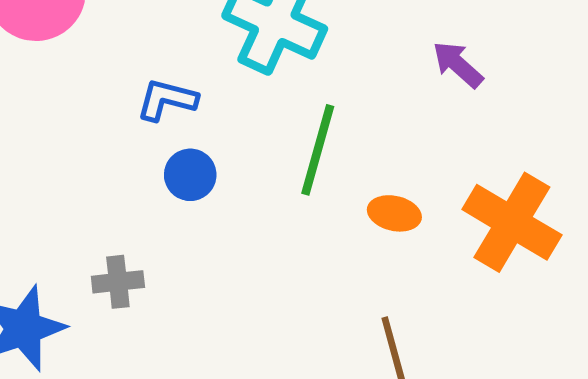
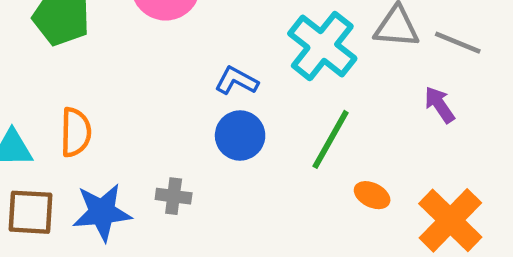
blue circle: (190, 175) -> (240, 135), size x1.4

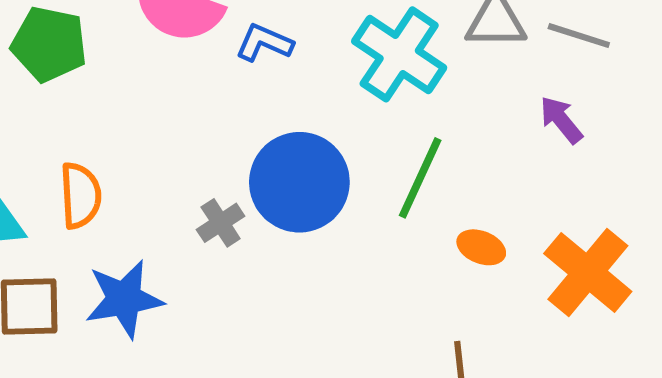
blue L-shape: (236, 81) -> (264, 43), moved
blue circle: (240, 135) -> (299, 182), size x1.5
gray cross: (174, 196) -> (221, 223), moved, turned -36

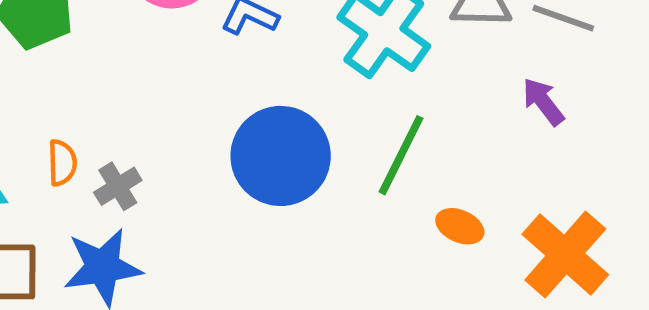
orange semicircle: (80, 196) -> (62, 163), size x0.7
gray cross: (221, 223) -> (118, 186), moved

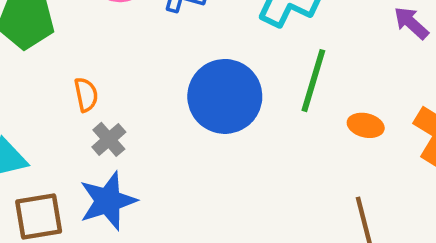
orange semicircle: (62, 163) -> (86, 95), moved

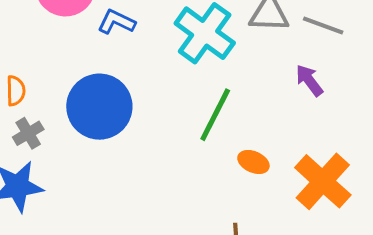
blue circle: (225, 96) -> (99, 107), moved

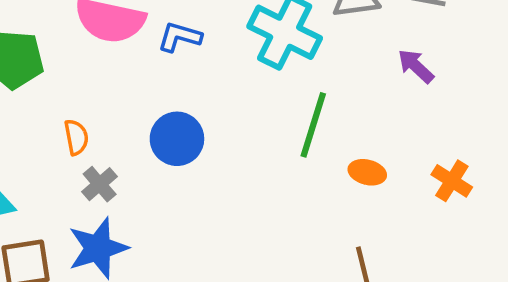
blue circle: (99, 107) -> (177, 139), size x0.7
orange cross: (323, 181) -> (452, 181), size x0.6

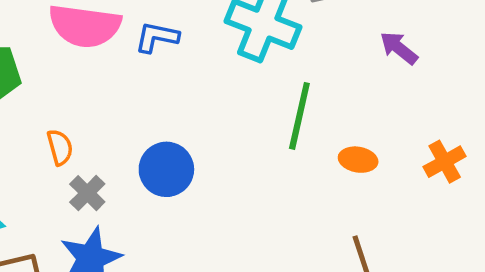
blue circle: (177, 139) -> (166, 169), moved
orange cross: (452, 181) -> (445, 162), turned 33

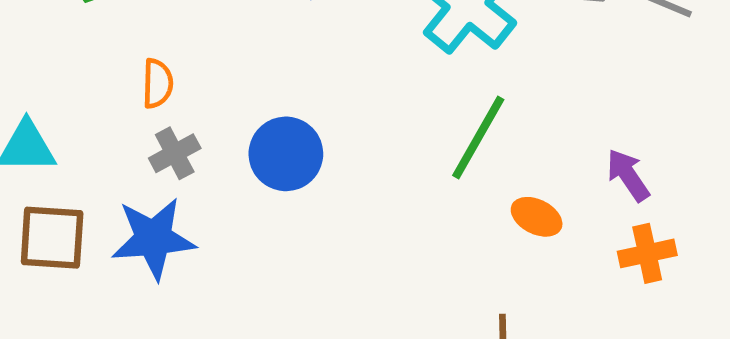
purple arrow: (399, 48) -> (628, 175), moved

